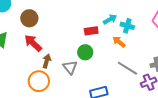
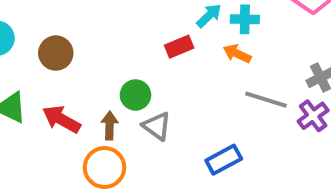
red arrow: (33, 43) -> (61, 119), moved
green circle: (85, 52) -> (135, 95), moved

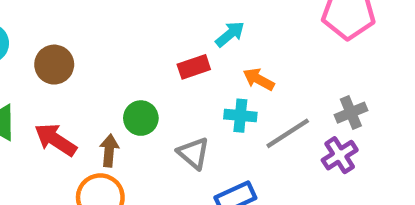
cyan cross: (245, 19) -> (240, 116), moved
gray line: (266, 100) -> (288, 133), turned -54
gray triangle: (157, 126) -> (193, 153), moved

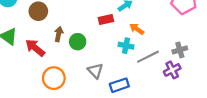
brown arrow: (109, 151) -> (59, 34), moved
gray triangle: (193, 153) -> (95, 71), moved

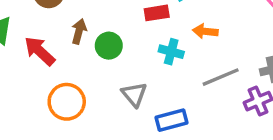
orange arrow: (137, 29) -> (205, 31), turned -32
cyan cross: (126, 46) -> (171, 52), moved

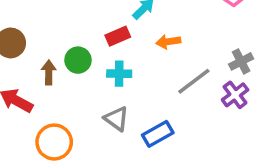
green circle: (109, 46) -> (78, 60), moved
cyan cross: (171, 52) -> (119, 74), moved

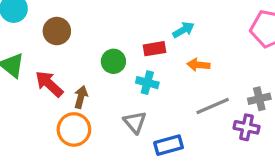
brown arrow: (49, 72) -> (81, 97), moved
purple cross: (235, 95) -> (247, 127), turned 35

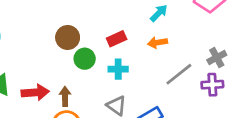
cyan arrow: (183, 30) -> (159, 13), moved
brown circle: (57, 31) -> (68, 37), moved
red arrow: (49, 84) -> (35, 92), turned 148

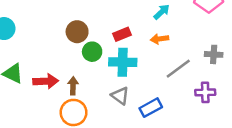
gray cross: (217, 58) -> (214, 54), turned 30
cyan cross: (118, 69) -> (123, 62), size x1.5
purple cross: (212, 85) -> (205, 92), moved

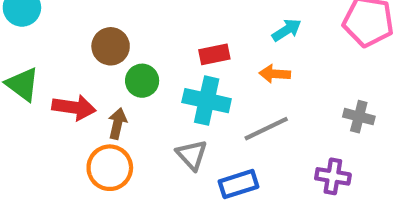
brown circle: (77, 32) -> (111, 46), moved
green circle: (92, 52) -> (142, 81), moved
gray line: (178, 69) -> (266, 129), moved

